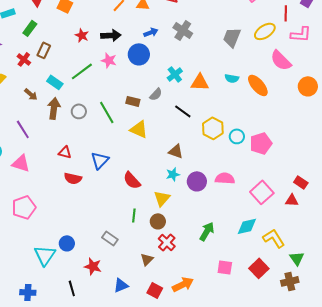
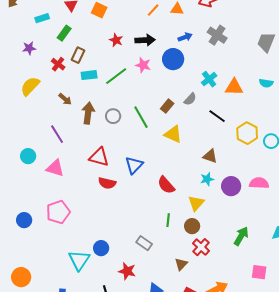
cyan rectangle: (55, 82) -> (89, 75), moved, turned -42
brown rectangle: (133, 101) -> (167, 106), turned -64
red triangle: (65, 152) -> (99, 157), size x1.5

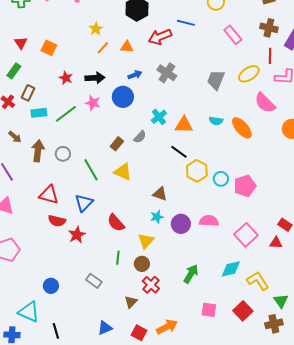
black line: (217, 116) -> (179, 152), moved
green line: (141, 117) -> (91, 170), moved
cyan triangle: (79, 260) -> (29, 312), moved, turned -40
red star: (127, 271) -> (77, 235), moved, turned 30

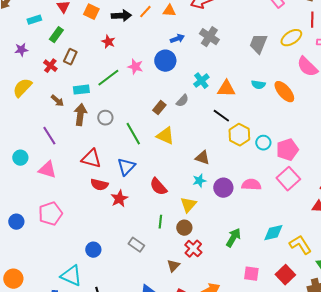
black arrow: (95, 78) -> (121, 16), moved
cyan rectangle: (39, 113) -> (81, 90), moved
pink square: (246, 235) -> (288, 179), moved

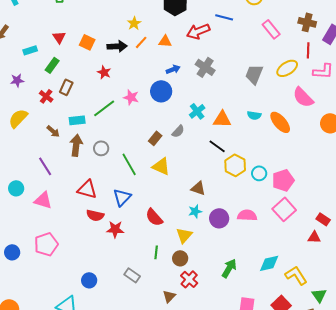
red star: (119, 199) -> (115, 229), turned 30

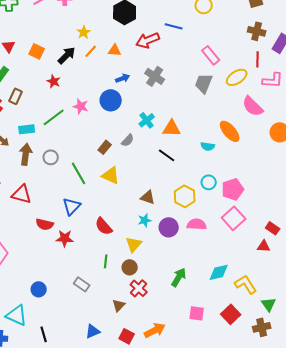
pink rectangle: (271, 29) -> (211, 55), moved
black arrow: (117, 46) -> (67, 55), turned -42
cyan semicircle: (254, 115) -> (208, 146), moved
yellow hexagon: (235, 165) -> (185, 196), moved
red triangle: (87, 189) -> (22, 194), moved

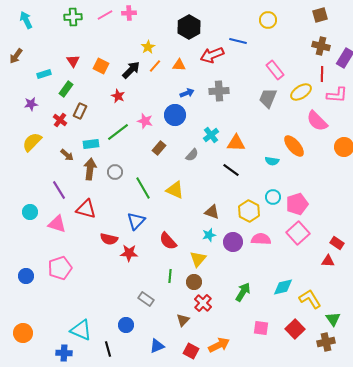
gray cross: (155, 76) -> (219, 91), turned -36
brown rectangle: (105, 147) -> (159, 148), moved
blue circle: (39, 289) -> (126, 325), moved

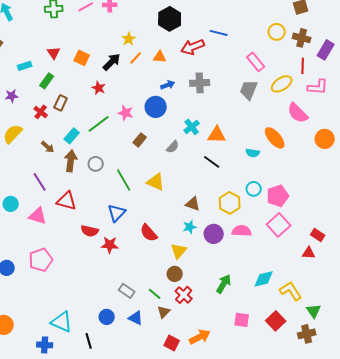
yellow circle: (268, 20) -> (277, 32), moved
cyan rectangle: (91, 144) -> (72, 136), turned -42
green line: (170, 276) -> (155, 294), moved, turned -56
blue triangle: (157, 346) -> (136, 318), moved, turned 49

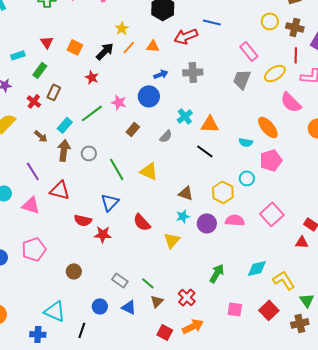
pink pentagon: (278, 196) -> (271, 160), moved
brown circle: (175, 274) -> (74, 271), moved
red cross: (184, 295) -> (187, 297), moved
black line: (89, 341) -> (82, 330), turned 35

